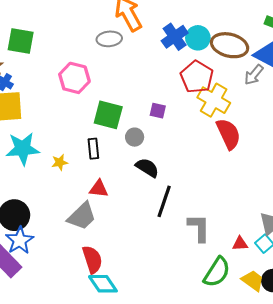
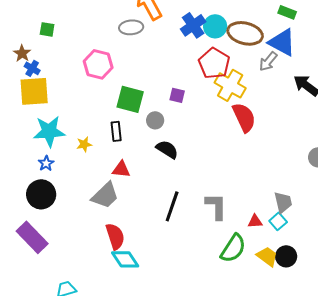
green square: (21, 41) -> (47, 29), size x0.6
black line: (164, 201) -> (172, 206), moved
blue star: (20, 240) -> (46, 163), moved, size x0.6

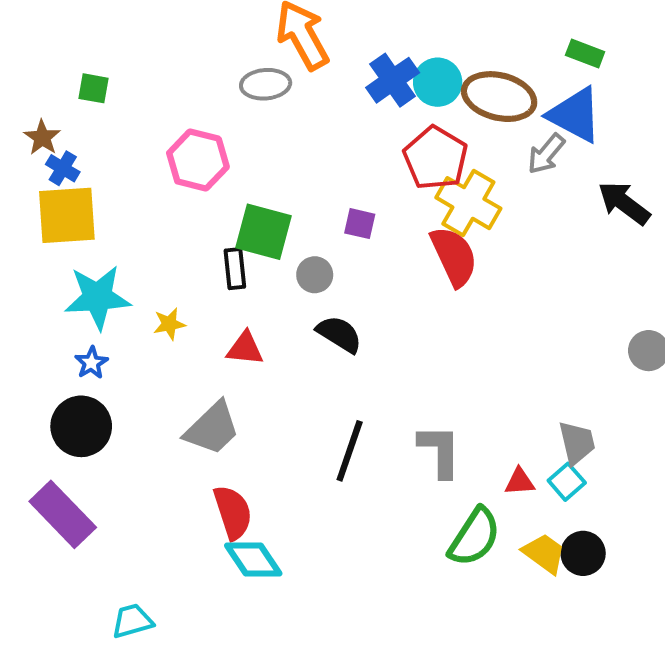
red semicircle: (244, 117) -> (454, 256), moved
black rectangle: (116, 131) -> (235, 269), moved
red triangle: (121, 169) -> (245, 348), moved

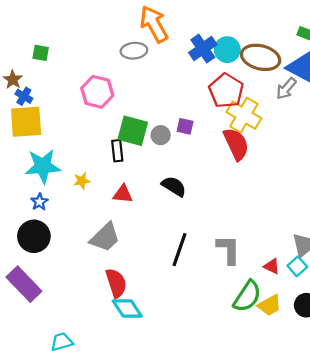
gray circle: (315, 275) -> (161, 135), moved
red triangle: (520, 482) -> (272, 266), turned 30
yellow trapezoid: (544, 553) -> (269, 305), moved, turned 115

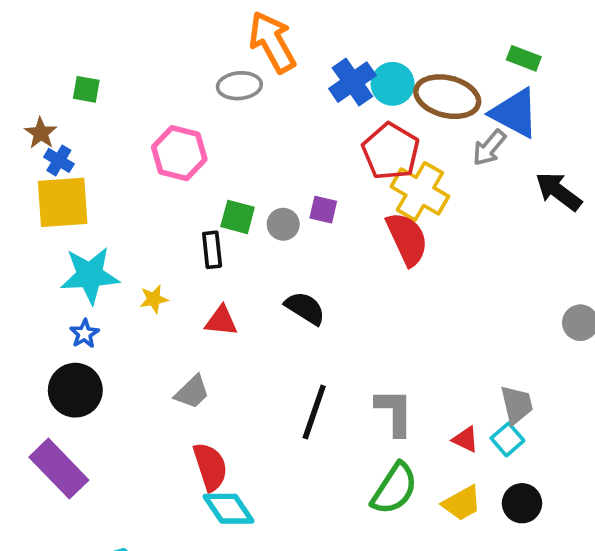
green square: (133, 131) -> (238, 217), size x0.7
gray trapezoid: (105, 237) -> (192, 392), size x0.7
green semicircle: (247, 296) -> (394, 489), moved

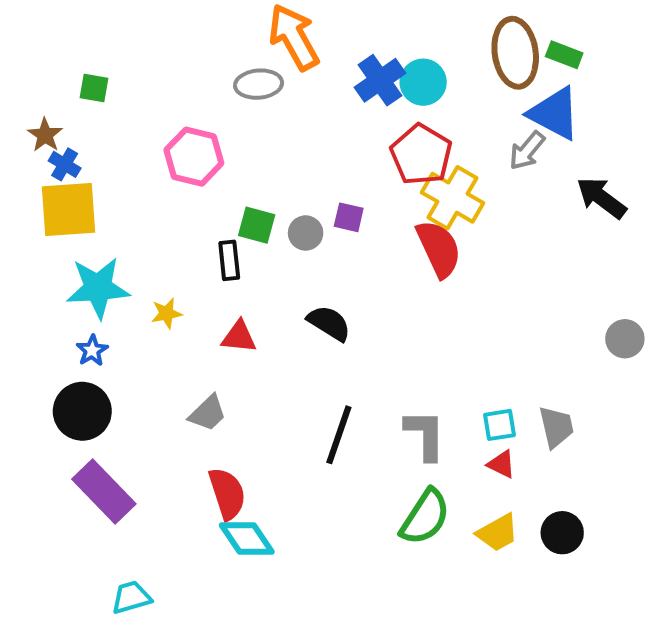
brown ellipse: (447, 97) -> (515, 53), moved, turned 68
cyan square: (507, 439) -> (500, 425), moved, turned 32
purple rectangle: (59, 469) -> (104, 492), moved

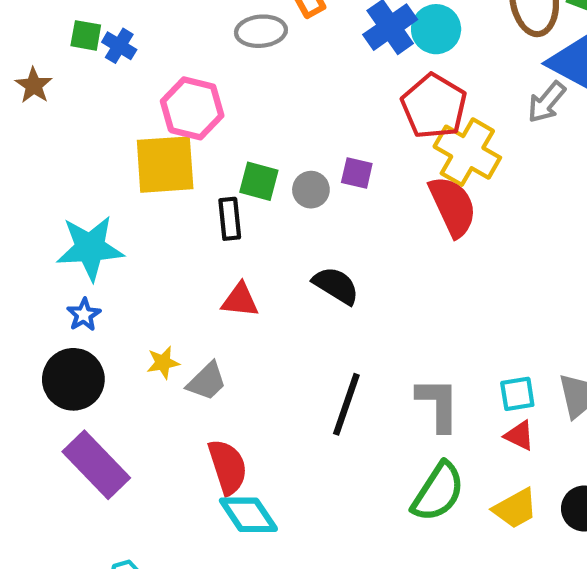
blue cross: (65, 164) -> (119, 46), moved
yellow square: (69, 209) -> (165, 165), moved
yellow star: (166, 313) -> (163, 363), moved

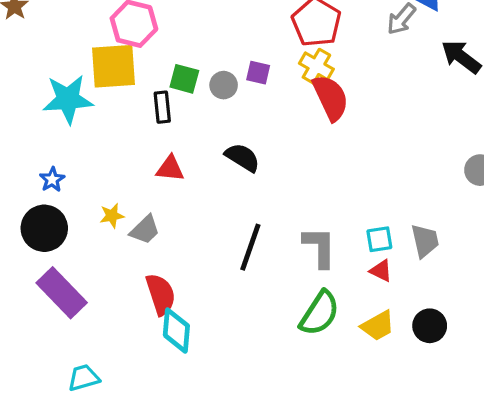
yellow cross: (467, 152) -> (316, 66), moved, size x0.7
cyan star: (90, 248) -> (68, 99), moved
cyan diamond: (248, 515) -> (176, 331), turned 39

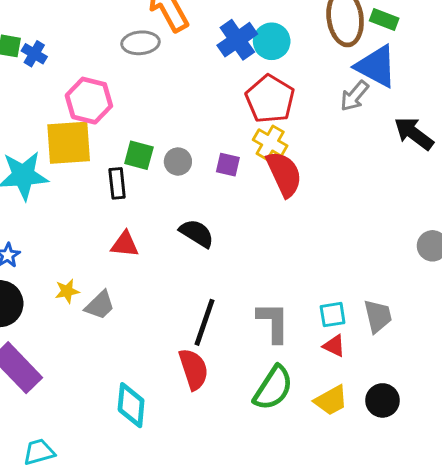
purple square: (258, 73) -> (228, 165), moved
red semicircle: (161, 294) -> (194, 369), moved

